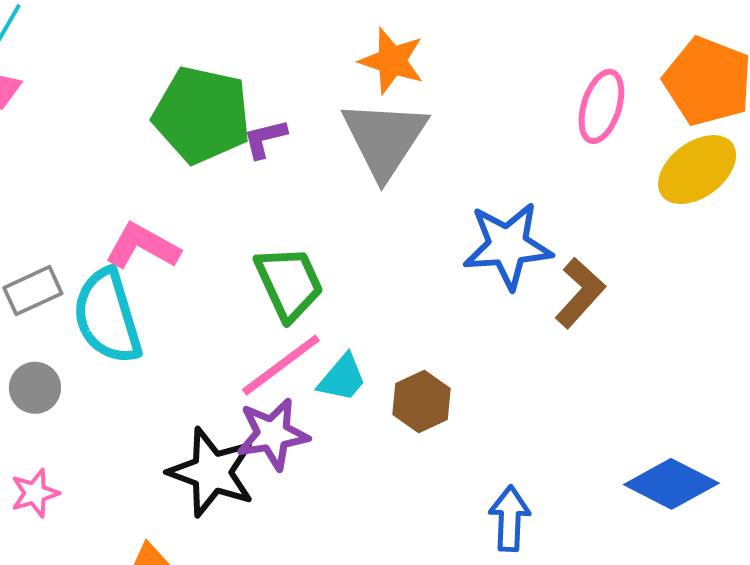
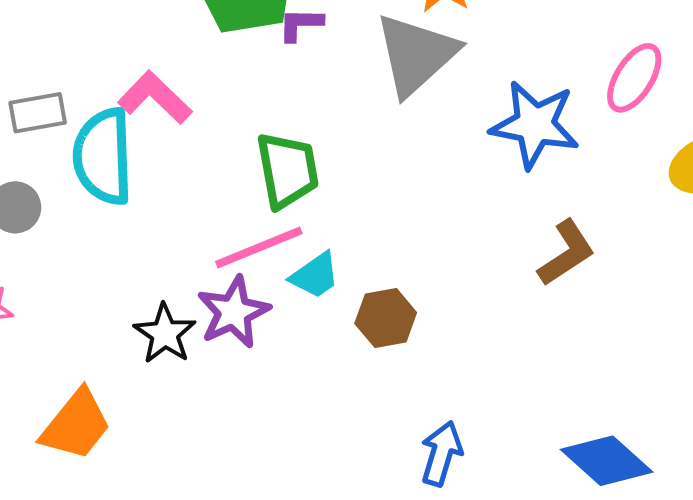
blue star: (508, 246) -> (535, 125), moved
purple star: (273, 434) -> (234, 312), turned -30
black star: (212, 472) -> (165, 334), size x0.7

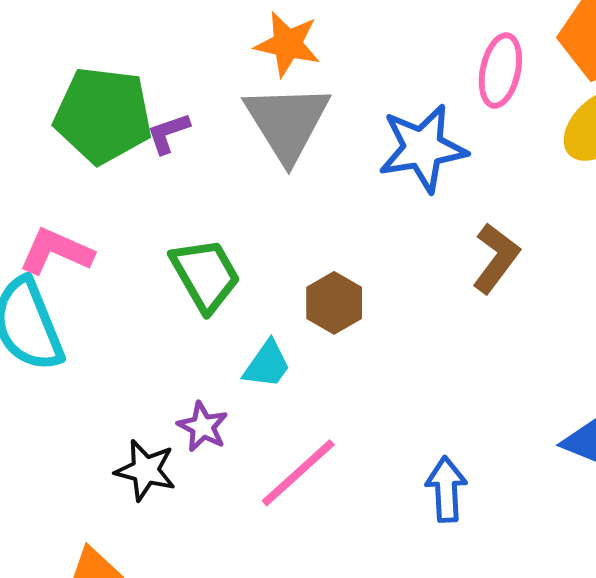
pink line: (259, 247) -> (298, 473), moved
purple star: (234, 312) -> (203, 427), size x0.7
brown hexagon: (386, 318) -> (334, 303), moved

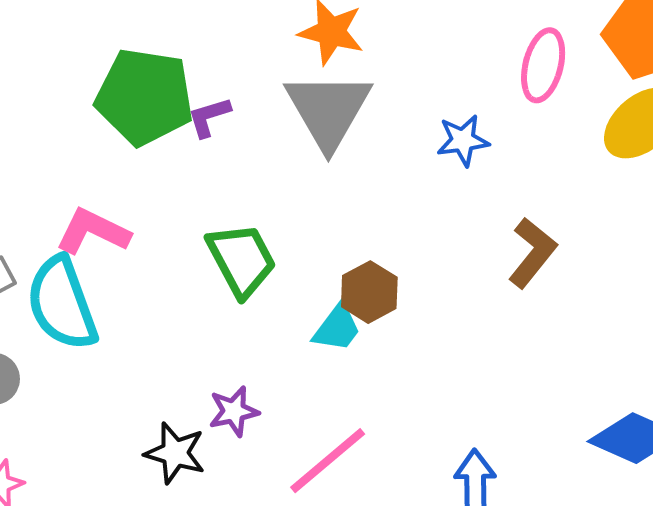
blue star: (423, 148) -> (463, 140), size x0.6
cyan trapezoid: (267, 365) -> (337, 328), moved
purple star: (203, 427) -> (234, 411), turned 30

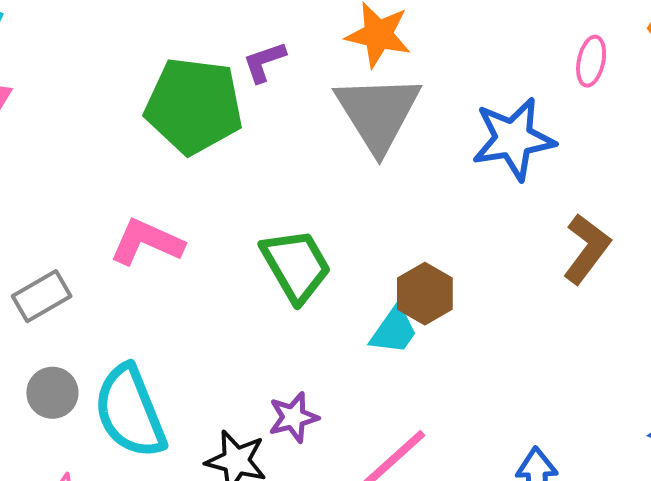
pink ellipse: (543, 65) -> (591, 61), size x0.7
purple L-shape: (209, 117) -> (264, 62), moved
blue star: (463, 140) -> (513, 139), size x1.6
cyan semicircle: (62, 303) -> (130, 412), moved

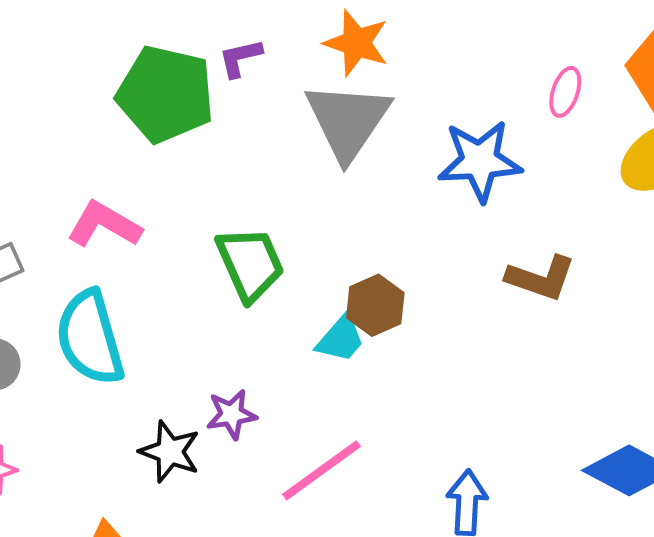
brown L-shape: (587, 249) -> (541, 278), turned 66
cyan semicircle: (130, 412) -> (90, 338), moved

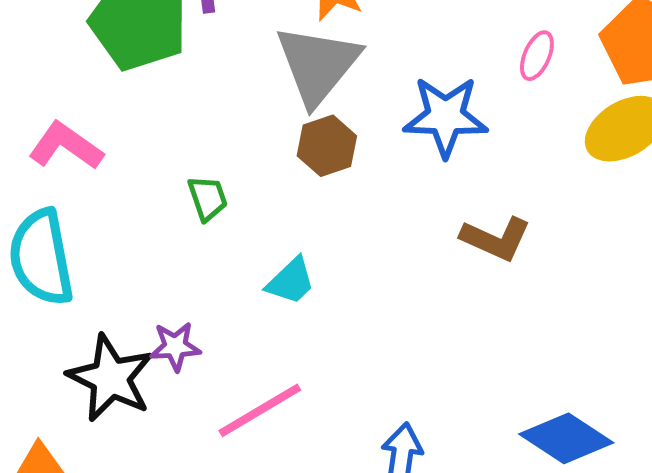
green trapezoid: (250, 264) -> (208, 198), size x0.6
brown hexagon: (375, 305) -> (327, 146), moved
black star: (170, 452) -> (111, 378), size x1.4

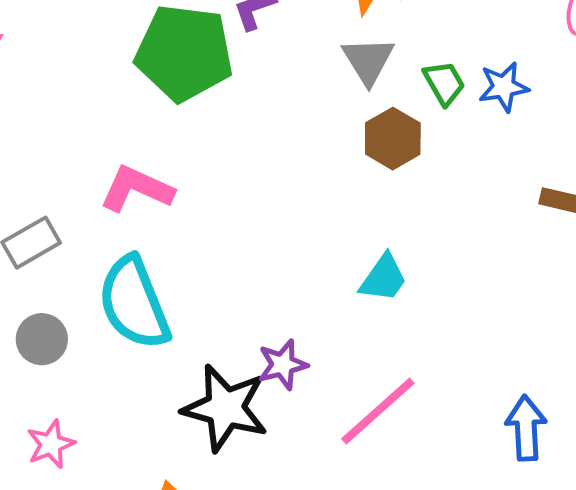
gray triangle: (318, 65) -> (368, 61), size x0.6
blue star: (446, 117) -> (504, 87), size x0.6
green trapezoid: (208, 198) -> (444, 83), moved

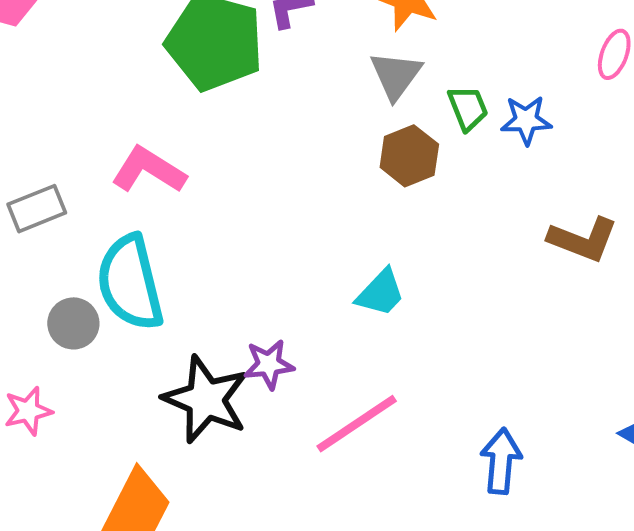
gray circle: (42, 339) -> (73, 323), moved

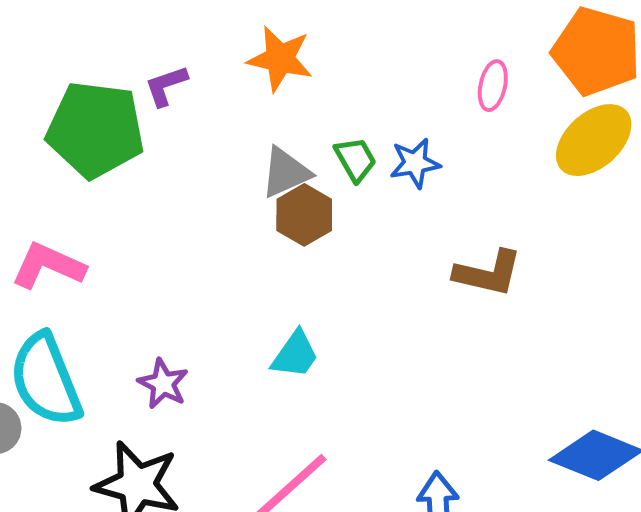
gray triangle: (396, 75) -> (286, 172), moved, turned 38
purple star: (269, 364) -> (163, 384), moved, turned -30

